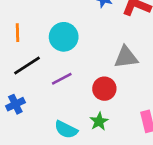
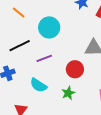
orange line: (18, 33) -> (19, 13), moved, turned -56
cyan semicircle: (66, 130) -> (38, 85), moved

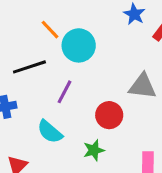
orange line: (19, 13) -> (50, 30), moved
purple line: (44, 58) -> (64, 92), turned -49

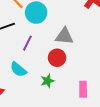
gray triangle: (142, 86) -> (64, 36), moved

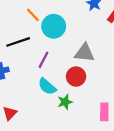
cyan semicircle: (18, 69) -> (47, 86), moved

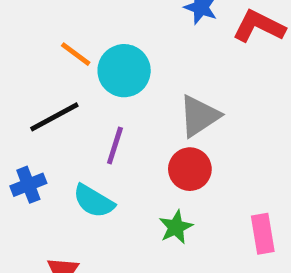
gray triangle: (84, 53) -> (199, 116), turned -30
cyan semicircle: (47, 86) -> (94, 201), moved

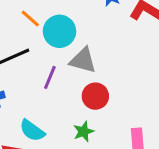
gray triangle: (199, 116) -> (83, 60), moved, turned 44
cyan semicircle: (94, 201) -> (32, 131), moved

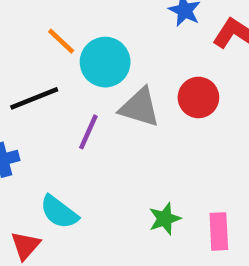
red circle: (95, 96) -> (198, 97), moved
green star: (84, 132) -> (165, 219), moved

